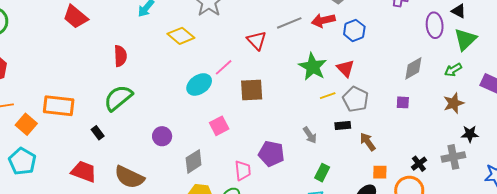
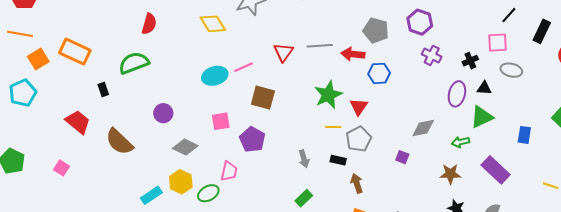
black triangle: (459, 11) -> (484, 88), turned -42
purple pentagon: (271, 154) -> (252, 139), moved
gray diamond: (194, 161) -> (185, 147), turned 40

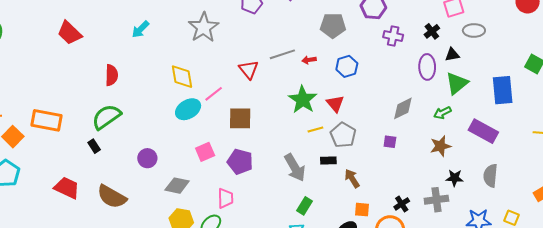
yellow diamond: (213, 24) -> (182, 77), moved, turned 36
red arrow: (353, 54) -> (309, 60), moved, size x0.6
black rectangle: (103, 90) -> (94, 146), moved
blue rectangle: (524, 135) -> (503, 90), size x1.6
gray arrow: (304, 159) -> (295, 168), size x1.6

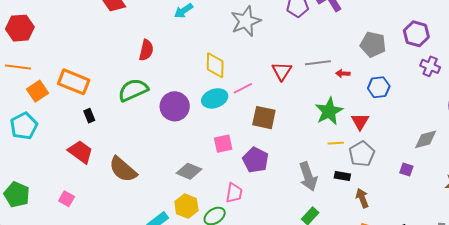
black rectangle: (94, 146) -> (89, 116), moved
purple circle: (147, 158) -> (175, 106), moved, size x1.5

